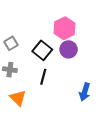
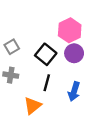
blue arrow: (85, 92) -> (74, 91), moved
orange triangle: (18, 98) -> (33, 106), moved, turned 36

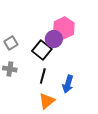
purple circle: (74, 53) -> (54, 39), moved
orange triangle: (33, 106) -> (47, 101), moved

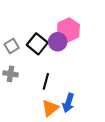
black square: (42, 50) -> (37, 44), moved
blue arrow: (68, 84) -> (68, 103), moved

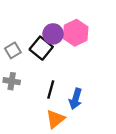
purple circle: (58, 42) -> (53, 34), moved
blue arrow: (68, 103) -> (76, 99), moved

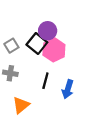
pink hexagon: (76, 33) -> (54, 50), moved
orange triangle: (55, 119) -> (21, 105), moved

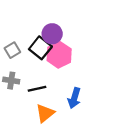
black line: (45, 81) -> (37, 89), moved, turned 63
orange triangle: (21, 105) -> (45, 113), moved

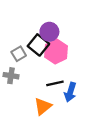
gray square: (12, 50) -> (19, 54), moved
black line: (37, 89) -> (55, 83), moved

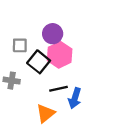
black square: (38, 45) -> (39, 62), moved
gray square: (19, 54) -> (20, 45), moved, turned 32

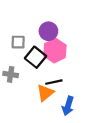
blue arrow: (75, 98) -> (68, 106), moved
orange triangle: (46, 113) -> (45, 93), moved

